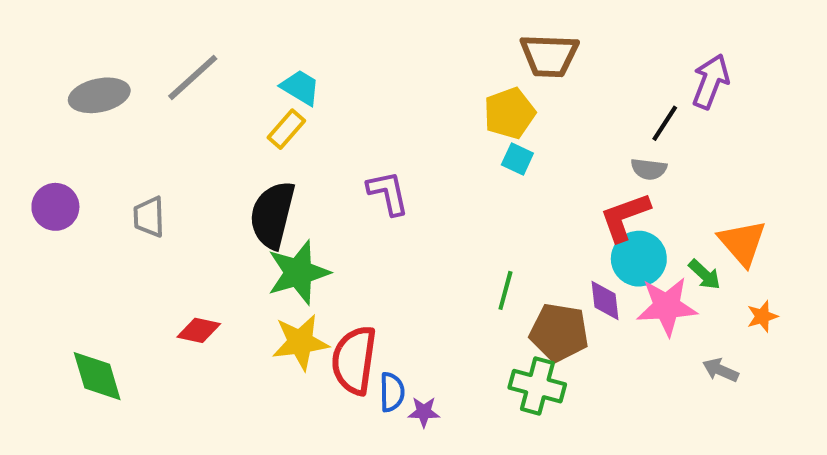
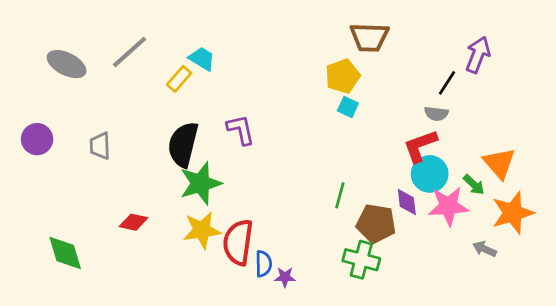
gray ellipse: (99, 95) -> (67, 64), turned 39
yellow rectangle: (286, 129) -> (179, 79), moved
purple L-shape: (388, 193) -> (241, 130), moved
orange star: (762, 316) -> (513, 213), size x2.0

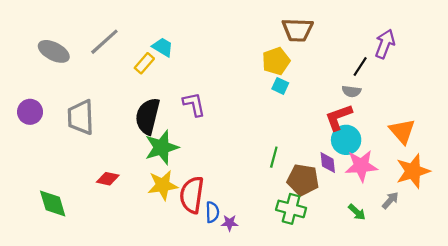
gray trapezoid: (100, 146) -> (81, 117), size x1.6
green arrow: (474, 185) -> (357, 212), moved
gray arrow: (485, 249) -> (390, 200), turned 108

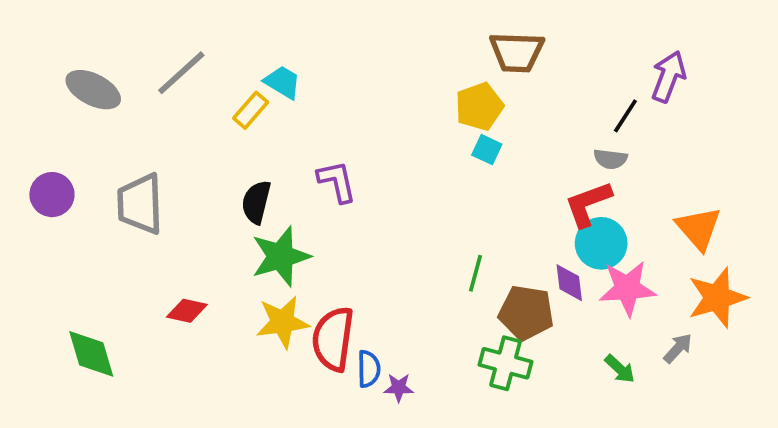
black semicircle: (148, 116) -> (256, 202), size x0.7

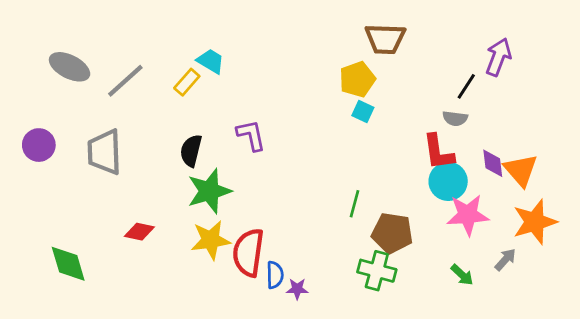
gray line: (181, 73) -> (125, 81), moved
red L-shape: (588, 204) -> (438, 152), turned -78
purple diamond: (569, 283) -> (493, 163), moved

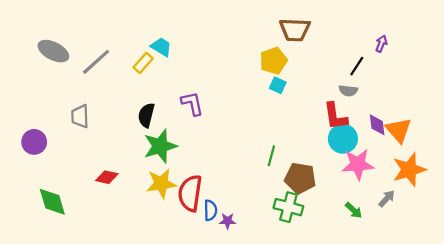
purple arrow: (498, 57) -> (381, 44), size x0.6
purple circle: (39, 145) -> (34, 142), moved
gray trapezoid: (104, 152) -> (80, 116), size x0.7

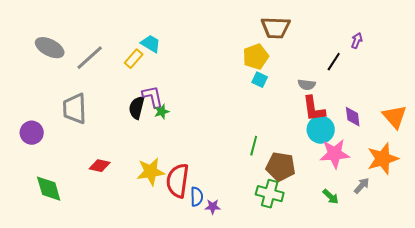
gray semicircle: (348, 91) -> (307, 85), moved
purple L-shape: (192, 103) -> (153, 97), moved
gray trapezoid: (80, 116) -> (75, 109), size x1.4
orange triangle: (398, 130) -> (395, 117), moved
green star: (160, 146) -> (162, 112), moved, size x0.5

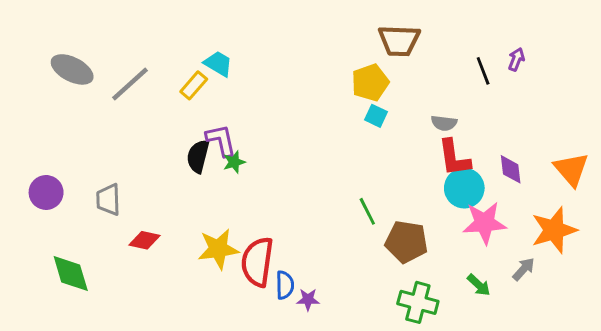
black line: (334, 62) -> (483, 71), moved, turned -54
gray trapezoid: (75, 109) -> (108, 200), moved, size x0.7
green line: (254, 146) -> (367, 211), turned -42
green cross: (270, 194) -> (418, 302), moved

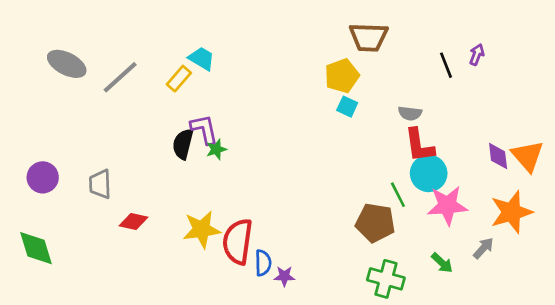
purple diamond: (511, 169) -> (498, 156), moved
green line: (367, 211) -> (398, 195), moved
green diamond: (71, 273) -> (36, 248), moved

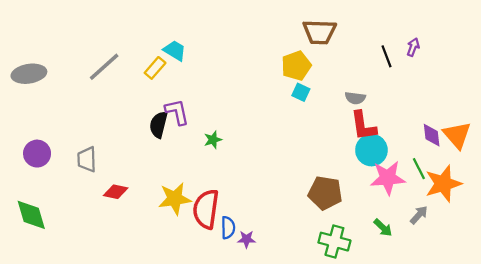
gray ellipse: (67, 64) -> (29, 74), moved, turned -36
green star: (216, 149) -> (213, 140), moved
green line: (398, 195) -> (419, 169), moved

